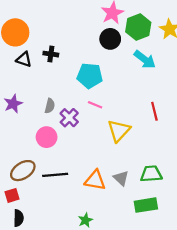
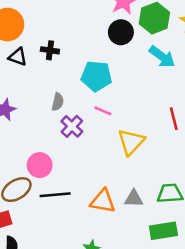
gray semicircle: (50, 106) -> (58, 102), moved
pink circle: (47, 137) -> (40, 165), moved
gray triangle: (121, 178) -> (134, 199), turned -42

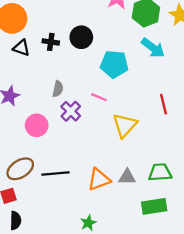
black circle: (121, 32) -> (81, 37), moved
cyan pentagon: (96, 76) -> (114, 64), moved
pink circle: (40, 165) -> (37, 125), moved
orange triangle: (103, 201) -> (99, 179), turned -30

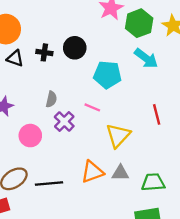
gray triangle: (127, 177) -> (120, 173), moved
orange triangle: (99, 179) -> (92, 172), moved

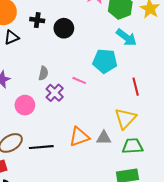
black cross: (44, 52) -> (37, 20), moved
black triangle: (15, 58) -> (12, 37), turned -42
cyan pentagon: (107, 75) -> (105, 61), moved
yellow triangle: (118, 136) -> (125, 118), moved

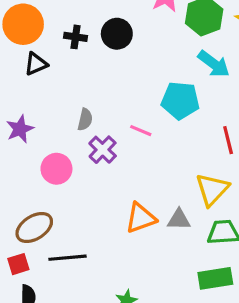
black circle: (64, 28) -> (117, 34), moved
black line: (41, 147) -> (68, 258), moved

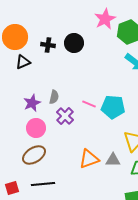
cyan pentagon: (180, 100) -> (113, 107), moved
purple star: (20, 129) -> (32, 103), moved
brown ellipse: (34, 228) -> (34, 155), moved

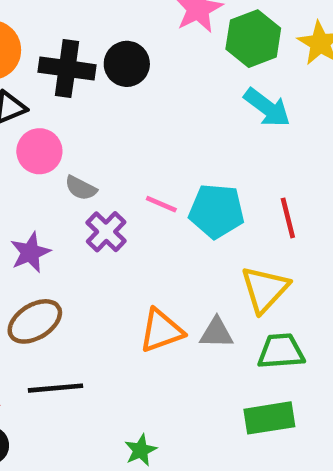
black cross: (48, 45) -> (67, 68), size x1.6
gray semicircle: (54, 97) -> (81, 188), turned 104
purple star: (32, 103) -> (30, 252), moved
pink circle: (36, 128) -> (39, 151), moved

